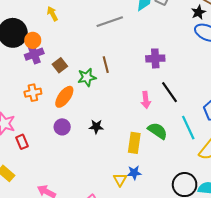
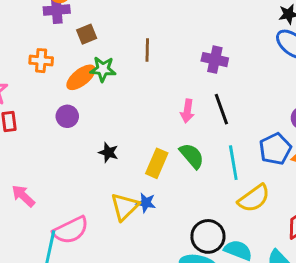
green star: (87, 77) -> (103, 69), moved
black star: (96, 127) -> (108, 152), moved
yellow triangle: (120, 180) -> (125, 207), size x1.5

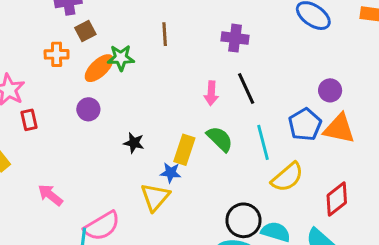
brown square: (87, 34) -> (85, 31), moved
blue star: (146, 203) -> (171, 173), moved

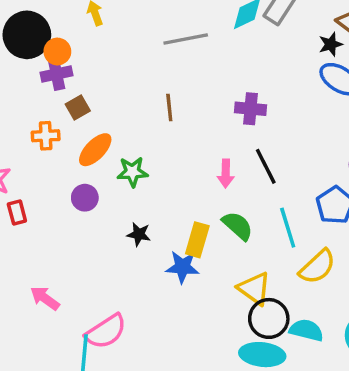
green star: (121, 58) -> (132, 172), moved
blue star: (171, 173) -> (183, 267), size x1.4
yellow triangle: (155, 197) -> (254, 289), moved, turned -32

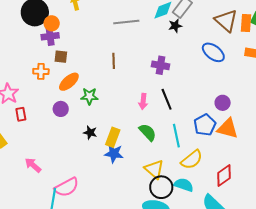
black star: (331, 44) -> (175, 26), moved
brown square: (78, 108) -> (61, 57), turned 32
yellow rectangle: (197, 240) -> (113, 137), moved
cyan semicircle: (306, 330) -> (184, 185), moved

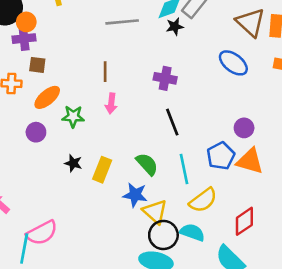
black star: (175, 26) -> (175, 26), moved
pink arrow: (143, 102) -> (111, 103), moved
blue star: (114, 153) -> (135, 195), moved

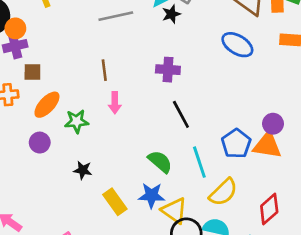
purple circle: (244, 128) -> (273, 124), moved
yellow rectangle: (102, 170) -> (115, 202), moved, turned -50

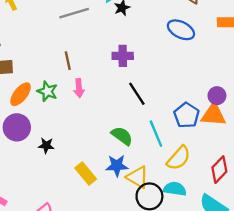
green star: (77, 121) -> (47, 91), moved, turned 30
purple circle: (40, 143) -> (17, 127), size x1.5
black star: (83, 170) -> (46, 145), moved

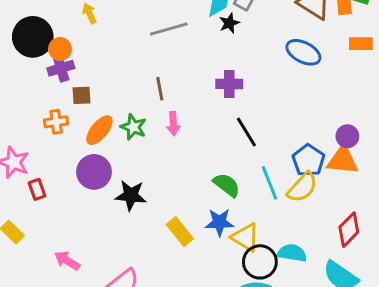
black star: (46, 145) -> (131, 195), size x1.5
yellow semicircle: (179, 158) -> (302, 187), moved

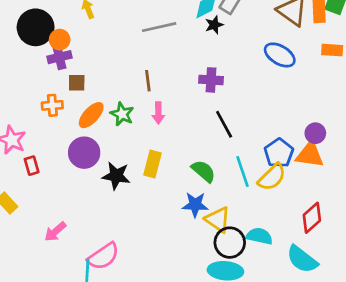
yellow rectangle: (180, 232) -> (153, 164), moved, turned 50
pink arrow: (67, 261) -> (55, 232), turned -75

